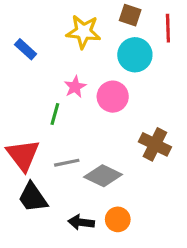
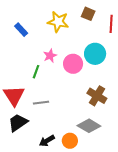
cyan circle: (135, 55) -> (95, 54), moved
gray diamond: (103, 176) -> (89, 126), moved
black trapezoid: (33, 197) -> (18, 123), turned 85
black arrow: (81, 222) -> (47, 141), turned -42

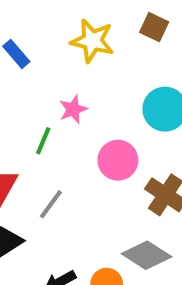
pink circle: (73, 64) -> (118, 160), moved
gray line: (41, 103) -> (51, 204), turned -49

